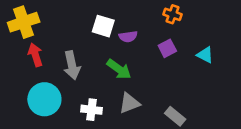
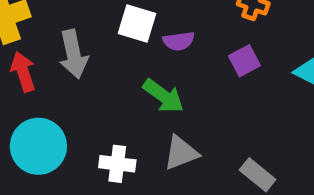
gray arrow: (72, 65) -> (73, 54), moved

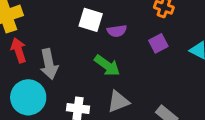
gray arrow: (73, 54) -> (49, 64), moved

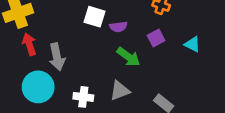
green arrow: (107, 66) -> (128, 57), moved

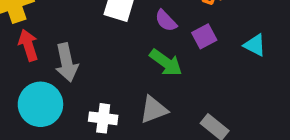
purple semicircle: (118, 27) -> (166, 21), moved, turned 54

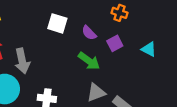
gray triangle: (154, 110) -> (96, 93), moved

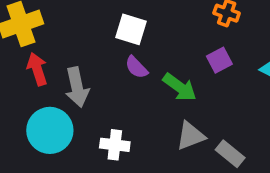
purple semicircle: (89, 33) -> (136, 67), moved

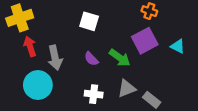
purple square: (219, 60) -> (145, 41), size x1.6
purple semicircle: (136, 67) -> (91, 59), moved
white cross: (115, 145) -> (94, 94), moved

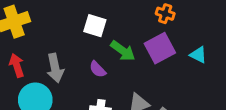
red arrow: (30, 46) -> (17, 65), moved
green arrow: (120, 58) -> (123, 51), moved

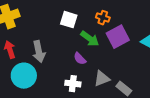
orange cross: (165, 14) -> (103, 18), moved
purple semicircle: (98, 69) -> (80, 59), moved

